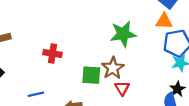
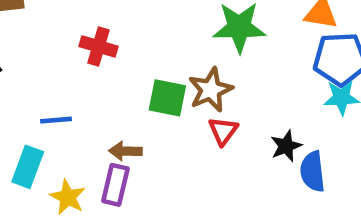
black star: (177, 89) -> (286, 146), moved

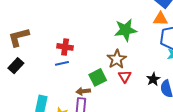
green square: (167, 98) -> (98, 77), moved, turned -30
blue line: (56, 120) -> (62, 63), moved

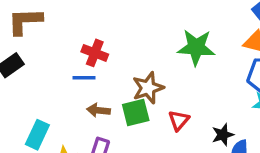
brown star: (117, 59) -> (148, 88), moved
brown arrow: (83, 91) -> (99, 110), moved

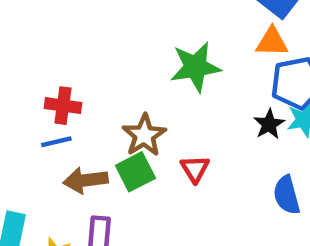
brown arrow: (99, 110) -> (86, 180), size x1.4
black star: (223, 135) -> (269, 124), moved

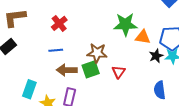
orange triangle: (272, 42) -> (143, 37), moved
red cross: (63, 106) -> (59, 23), moved, turned 35
brown star: (144, 135) -> (97, 53), turned 30

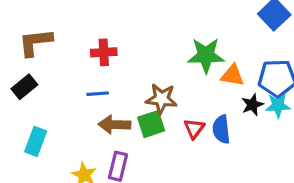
red cross: (59, 23) -> (104, 52), turned 35
cyan rectangle: (29, 89) -> (36, 141), moved
blue semicircle: (160, 90) -> (221, 129), moved

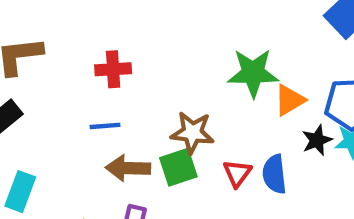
orange triangle: (232, 75) -> (290, 100), turned -40

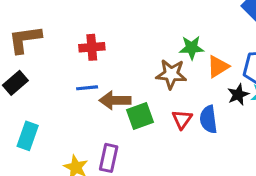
green star: (253, 73) -> (192, 48), size x0.7
brown star: (192, 133) -> (171, 74), moved
brown arrow: (128, 168) -> (115, 100), moved

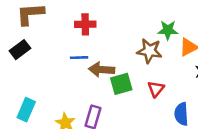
blue semicircle: (208, 119) -> (181, 114), moved
cyan rectangle: (28, 136) -> (26, 110), moved

